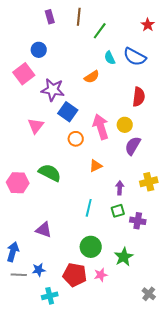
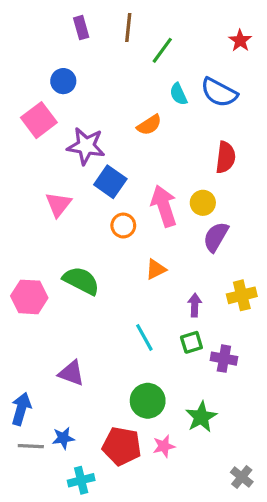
cyan line: (89, 208) -> (144, 337), turned -42

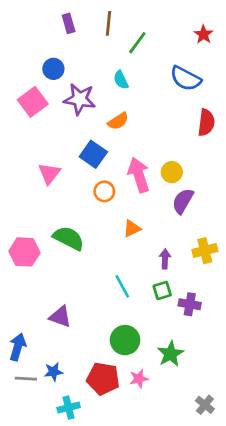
cyan semicircle: (178, 94) -> (121, 80), moved
orange semicircle: (149, 125) -> (118, 121), moved
purple star: (86, 146) -> (80, 99), moved
red semicircle: (226, 157) -> (206, 123), moved

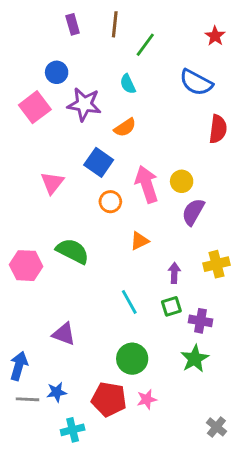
green star: (170, 354) -> (195, 359), moved

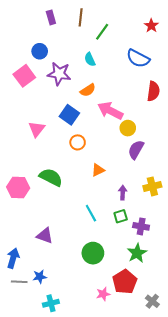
pink arrow: (147, 184) -> (110, 111), moved, turned -45
red pentagon: (109, 399) -> (125, 282), moved, turned 30
pink star: (147, 399) -> (103, 294), moved

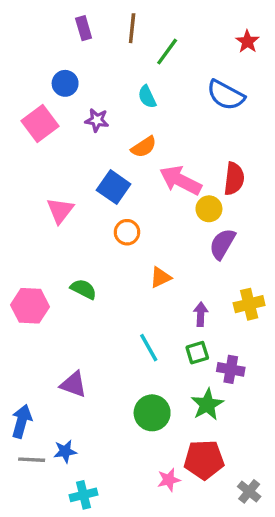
purple star: (59, 74) -> (97, 120), size x0.6
red semicircle: (153, 91) -> (234, 179), moved
green semicircle: (51, 177) -> (84, 289), size x0.7
green star: (137, 253) -> (207, 405), moved
red pentagon: (125, 282) -> (204, 460), turned 30

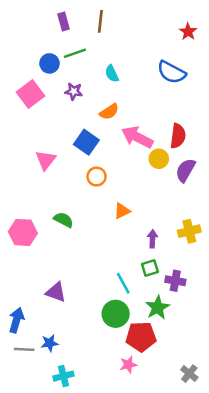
green line: (167, 52) -> (75, 53), moved, turned 35
purple semicircle: (222, 244) -> (185, 170), moved
cyan line: (149, 348) -> (123, 283), moved
red pentagon: (204, 460) -> (141, 337), moved

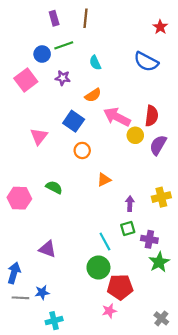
green star: (158, 307) -> (159, 262), moved

